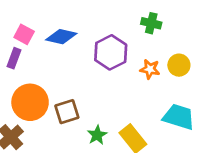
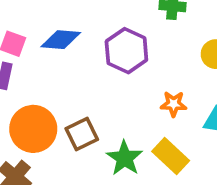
orange star: (150, 69) -> (174, 104), moved
green star: (97, 135) -> (125, 158), size x1.4

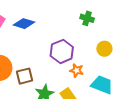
purple hexagon: (126, 51) -> (62, 51), moved

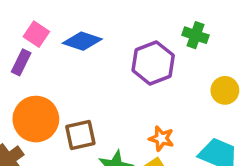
purple hexagon: (62, 51) -> (153, 63), moved
orange star: (77, 70) -> (161, 138), moved

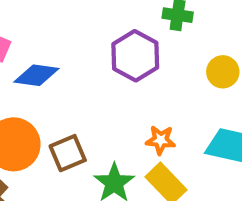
blue diamond: (82, 41) -> (36, 75), moved

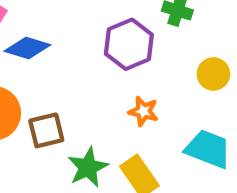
orange star: (161, 140) -> (143, 111), moved

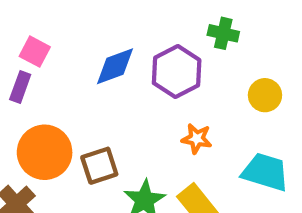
blue diamond: (27, 48) -> (115, 66), moved, turned -33

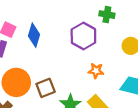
blue diamond: (115, 66) -> (34, 35), moved, turned -50

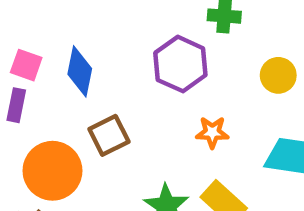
brown square: (46, 88) -> (109, 135), moved

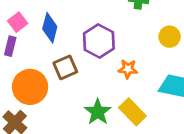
purple hexagon: (180, 64) -> (99, 41), moved
pink square: (26, 65) -> (18, 22), turned 30

